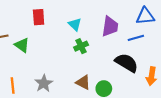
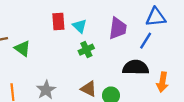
red rectangle: (39, 17) -> (58, 22), moved
blue line: (136, 38) -> (146, 41), turned -42
black semicircle: (127, 63) -> (136, 67), turned -30

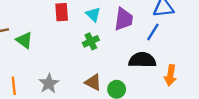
cyan triangle: (80, 26) -> (93, 14), moved

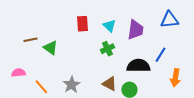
blue line: (153, 32) -> (160, 55), moved
black semicircle: (142, 60) -> (138, 66), moved
orange line: (14, 86) -> (41, 87), turned -35

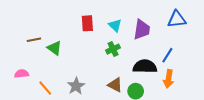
orange arrow: (175, 78) -> (168, 79), moved

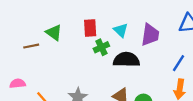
green triangle: (54, 48) -> (54, 33), moved
green cross: (113, 49) -> (101, 47), moved
black semicircle: (145, 66) -> (126, 60), moved

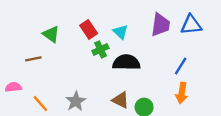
red rectangle: (90, 28) -> (89, 29), turned -30
purple trapezoid: (150, 35) -> (161, 25), moved
brown line: (31, 46) -> (33, 59), moved

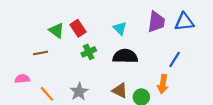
red rectangle: (89, 29) -> (78, 28), moved
green cross: (100, 49) -> (89, 52), moved
orange arrow: (182, 93) -> (163, 84), moved

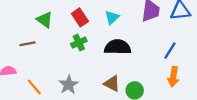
red rectangle: (78, 28) -> (80, 17), moved
cyan triangle: (120, 28) -> (112, 17), turned 32
orange arrow: (163, 84) -> (173, 77), moved

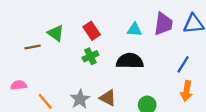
cyan triangle: (112, 17) -> (134, 30), moved, turned 49
brown line: (28, 44) -> (33, 47), moved
brown triangle: (112, 84) -> (108, 98), moved

